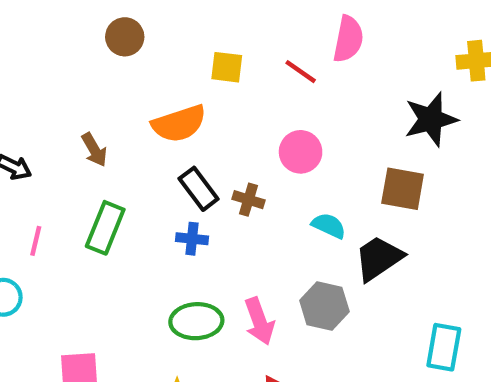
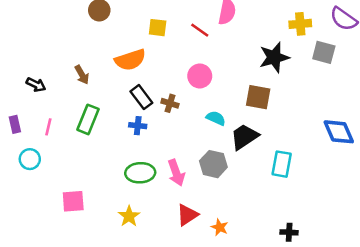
cyan rectangle: (444, 347) -> (282, 164), moved

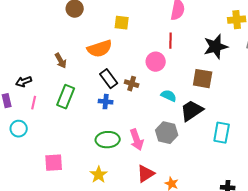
red line: (200, 30) -> (171, 41), moved, turned 56
black arrow: (36, 85) -> (24, 82), moved, turned 133

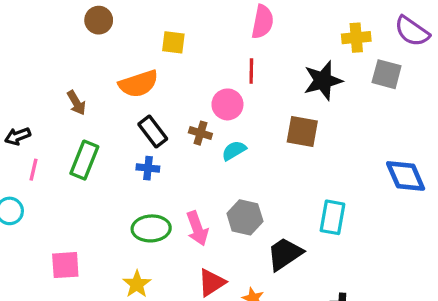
brown cross: (132, 84) -> (200, 133), moved
cyan semicircle: (169, 96) -> (234, 151), moved, turned -56
black trapezoid: (192, 111) -> (285, 254), moved

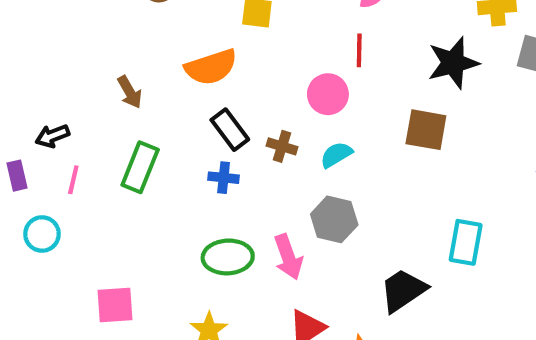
brown cross: (200, 133) -> (282, 146), moved
gray hexagon: (245, 217) -> (334, 219), moved

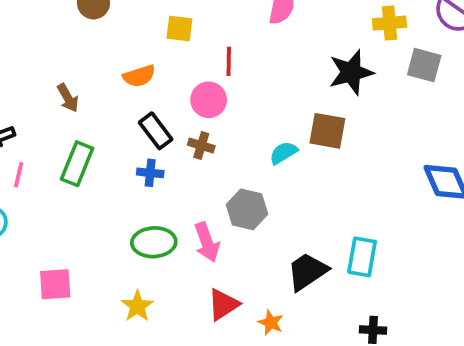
red line: (359, 50) -> (229, 61), moved
orange semicircle: (211, 67) -> (139, 76), size x0.7
pink circle: (328, 94) -> (209, 100), moved
cyan semicircle: (336, 155) -> (284, 153), moved
cyan rectangle: (466, 242) -> (362, 257), moved

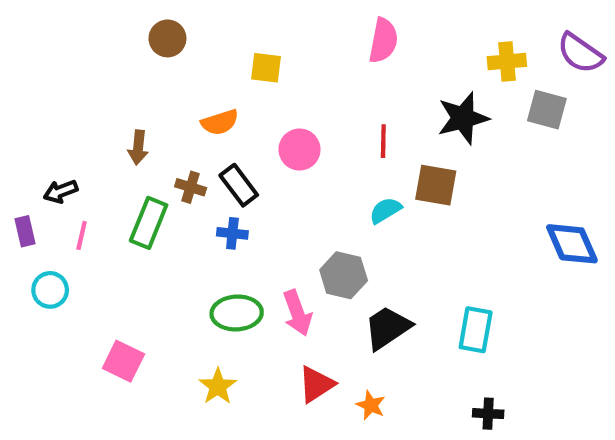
red line: (229, 61) -> (383, 141), moved
brown arrow: (68, 98) -> (138, 147), turned 36
brown cross: (201, 145) -> (191, 187), moved
black trapezoid: (307, 271) -> (388, 328), moved
pink square: (55, 284) -> (123, 361), turned 30

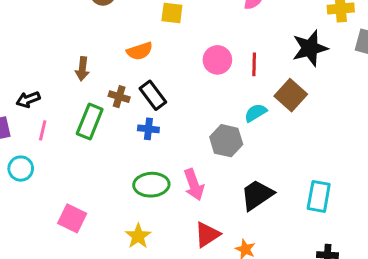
pink circle: (299, 150) -> (217, 60), moved
brown square: (436, 185) -> (291, 95), turned 32
gray hexagon: (344, 275) -> (226, 141), moved

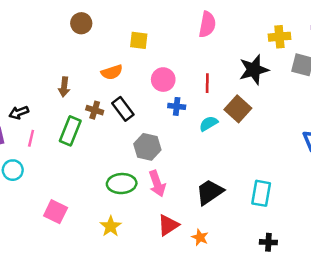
pink circle: (217, 60) -> (163, 80), moved
blue cross: (148, 129) -> (177, 106), moved
gray hexagon: (226, 141) -> (147, 147), moved

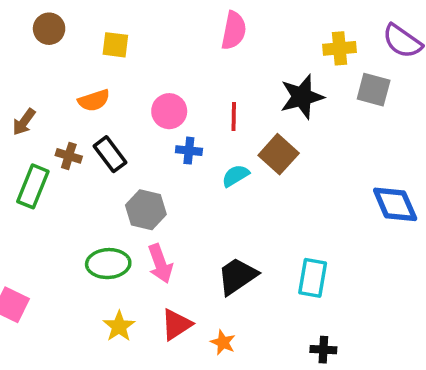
yellow square: (139, 40) -> (115, 45), moved
brown arrow: (64, 87) -> (24, 122), turned 30
yellow star: (111, 226) -> (119, 326), moved

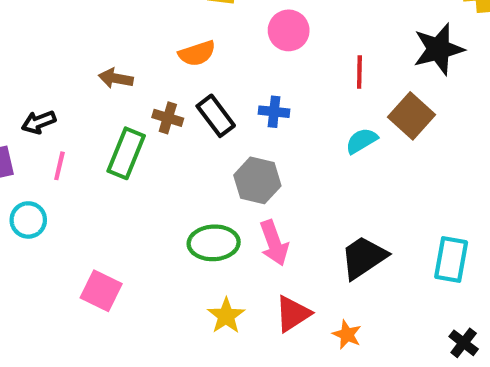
pink circle: (169, 111) -> (289, 30), moved
brown arrow: (24, 122) -> (116, 78), turned 64
blue cross: (189, 151) -> (274, 112), moved
black cross: (323, 350) -> (464, 343), turned 35

